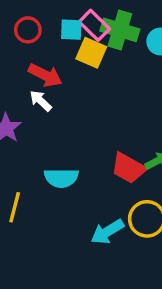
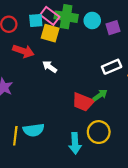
white arrow: (41, 101) -> (50, 67), moved
cyan semicircle: (61, 178) -> (34, 130), moved
cyan arrow: (107, 232) -> (75, 143), turned -54

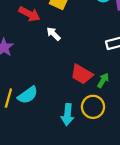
green arrow: (100, 95) -> (103, 80), moved, turned -32
cyan semicircle: (34, 130) -> (28, 95), turned -36

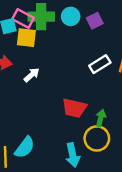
white arrow: (54, 34) -> (32, 75), turned 112
green arrow: (103, 80) -> (101, 118), moved

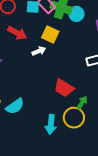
cyan circle: (71, 16) -> (76, 14), moved
yellow square: (26, 38) -> (50, 34), moved

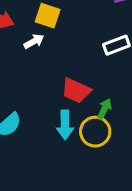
cyan arrow: (51, 124) -> (65, 125), moved

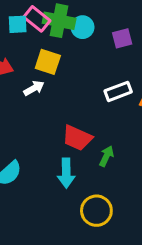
yellow circle: (95, 132) -> (96, 211), moved

